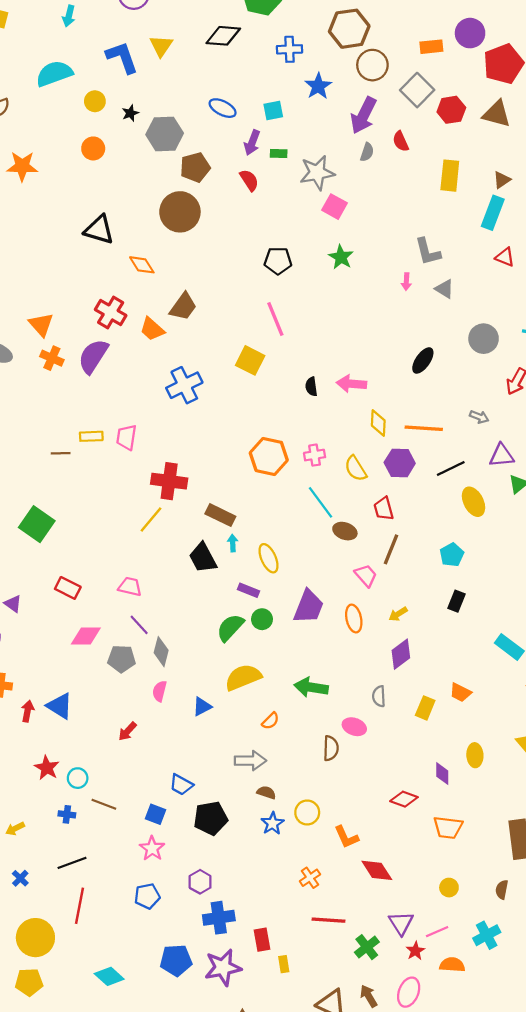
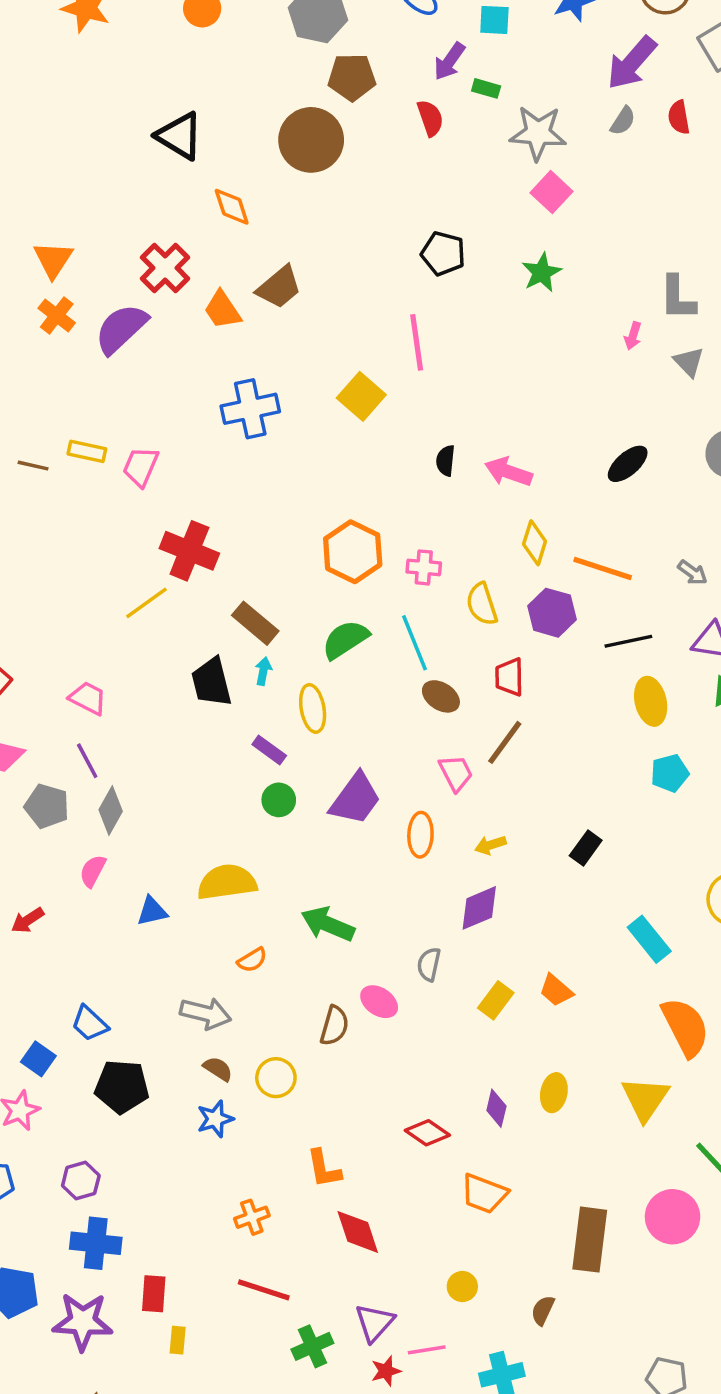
cyan pentagon: (452, 555) -> (670, 773), moved
green semicircle: (230, 628) -> (345, 639), moved
yellow circle: (307, 812) -> (276, 1078), moved

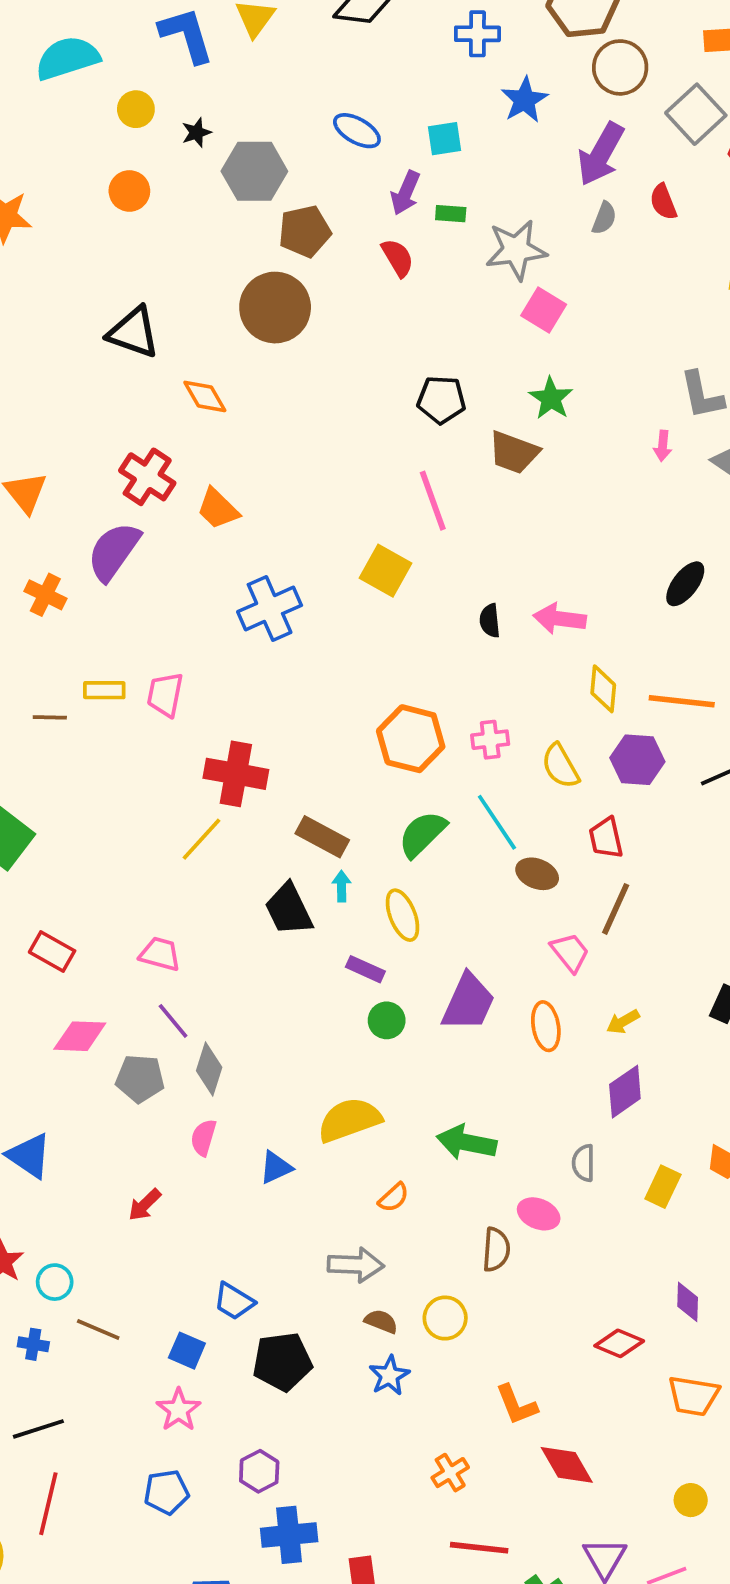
brown trapezoid: (279, 287) -> (514, 452), moved, turned 72
orange cross: (57, 316) -> (45, 595), moved

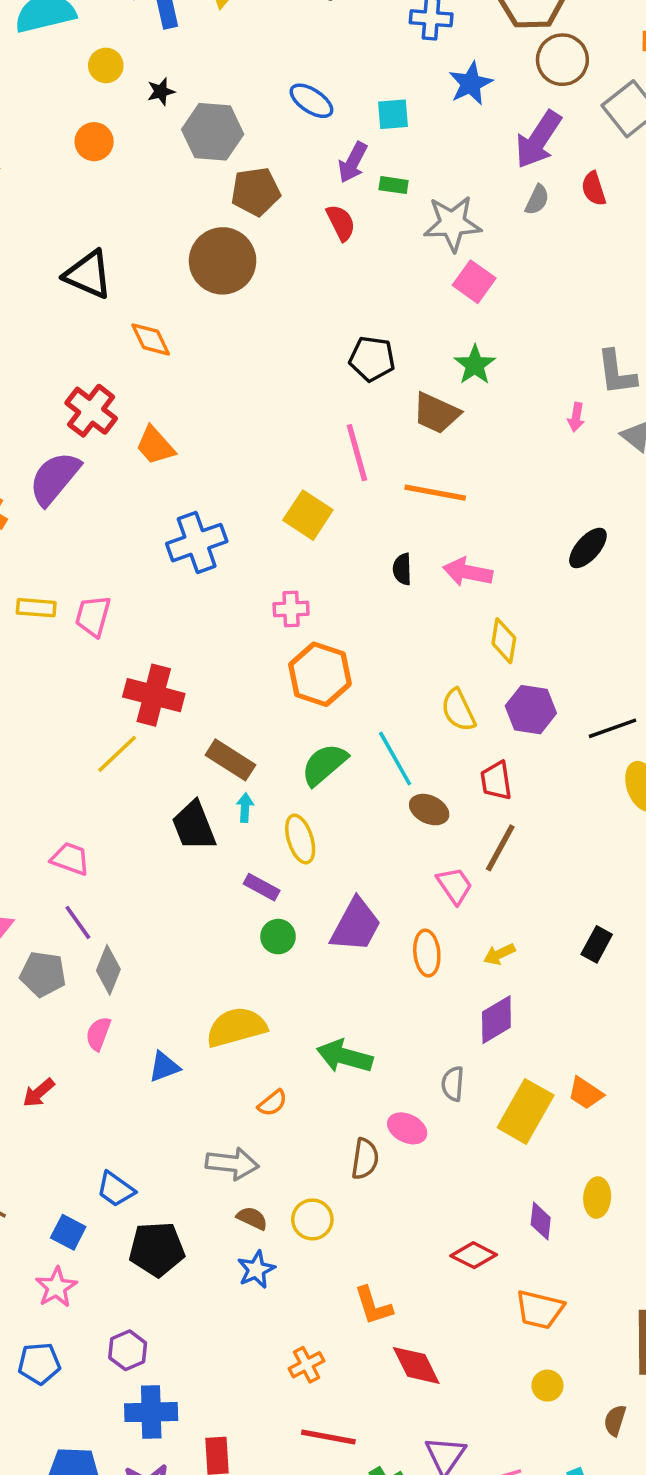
orange line: (682, 701) -> (435, 493), moved
pink cross: (490, 740) -> (291, 609), moved
yellow rectangle: (663, 1187) -> (526, 1111), size x1.6
yellow circle: (691, 1500) -> (547, 1386), moved

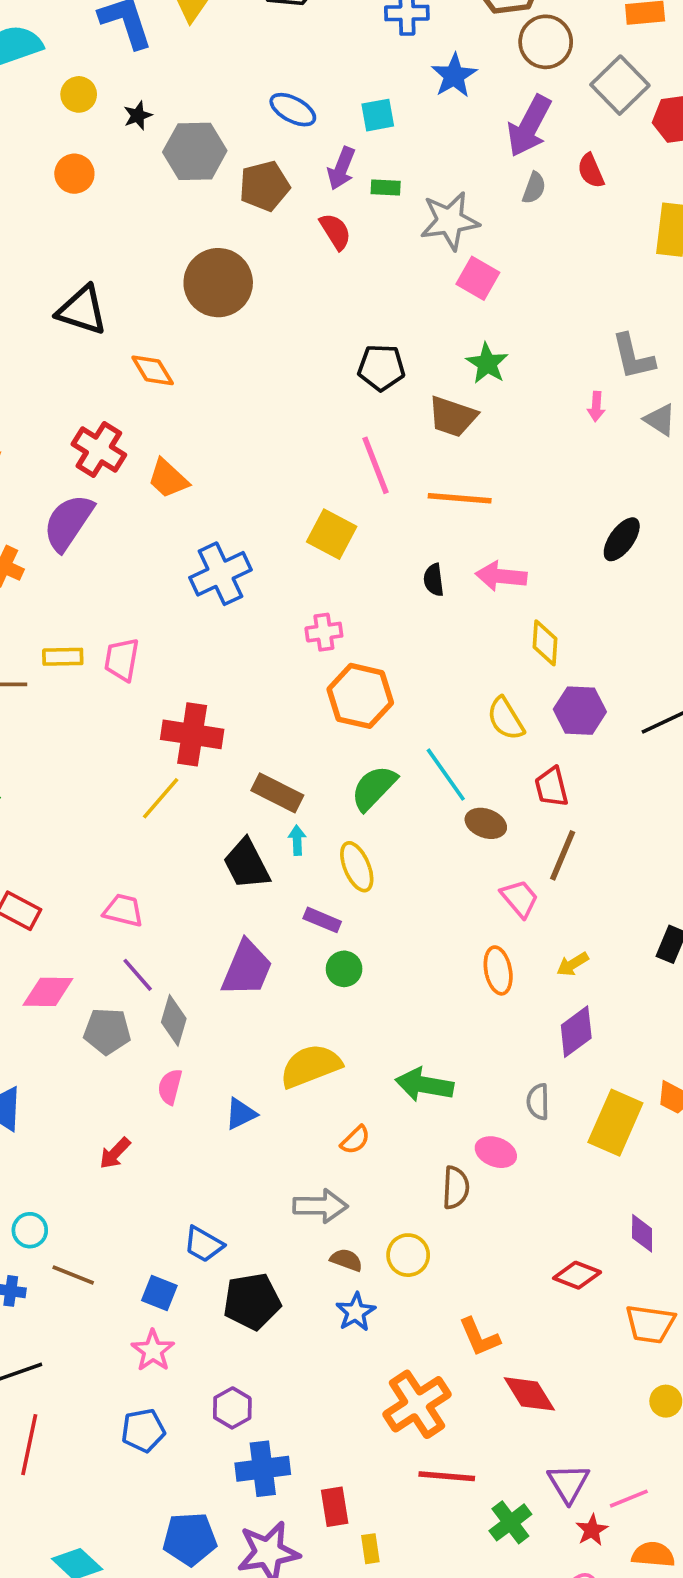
brown pentagon: (256, 192) -> (264, 186), moved
purple trapezoid: (356, 925) -> (247, 968), moved
orange cross: (307, 1365) -> (417, 1404), size x1.8

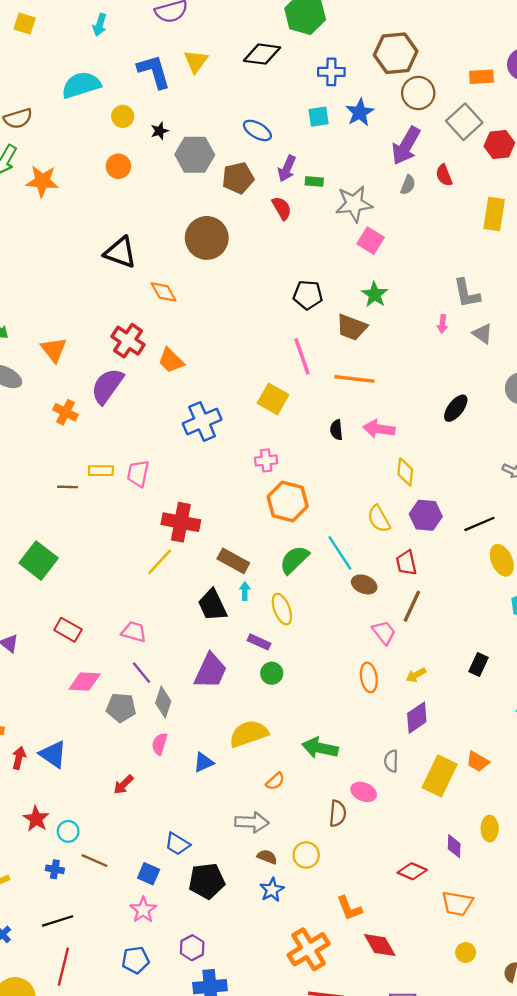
cyan square: (378, 115) -> (319, 117), moved

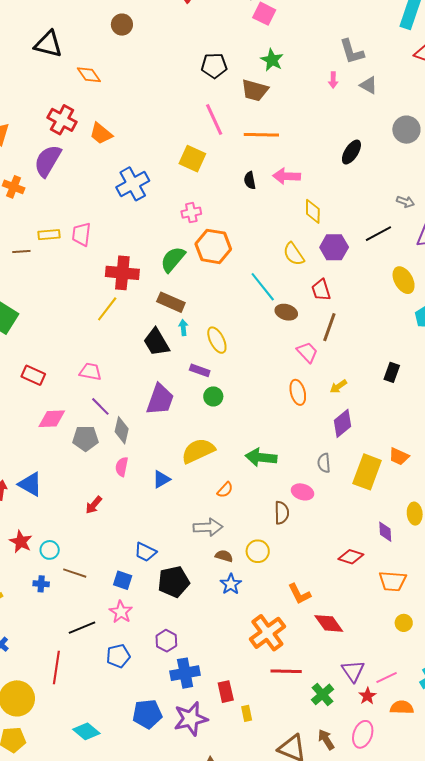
brown circle: (207, 238) -> (122, 25), size x0.6
black line: (479, 524) -> (378, 234), moved
green semicircle: (294, 560) -> (173, 259), moved
black line: (58, 921) -> (82, 628), moved

